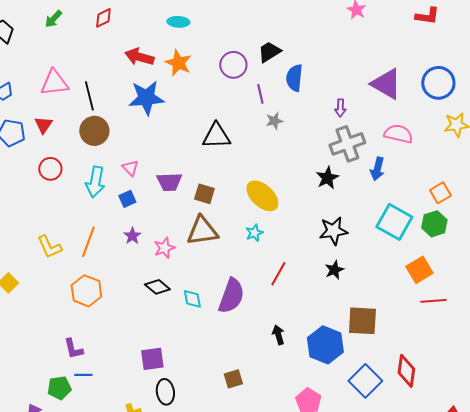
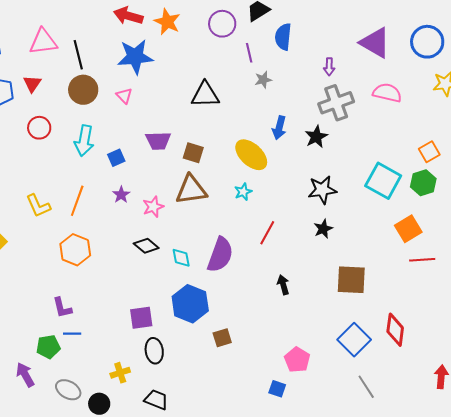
pink triangle: (130, 168) -> (124, 96), moved
blue arrow: (377, 169) -> (279, 128), moved
black arrow: (278, 335) -> (283, 285), moved
blue hexagon: (325, 345) -> (190, 304), moved

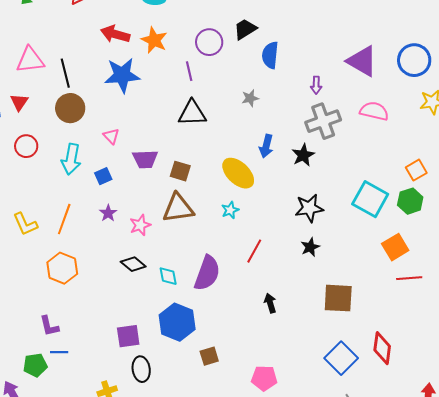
purple line: (249, 53) -> (189, 71), moved
pink triangle: (124, 96) -> (111, 136), moved
pink pentagon: (297, 360) -> (264, 378), moved, turned -30

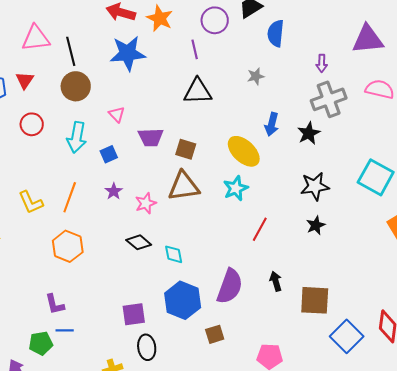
purple triangle: (362, 61) -> (368, 39), turned -36
cyan star: (230, 210) -> (236, 188), size x1.4
purple semicircle: (207, 273) -> (230, 286), moved
brown square: (338, 298) -> (315, 300), moved

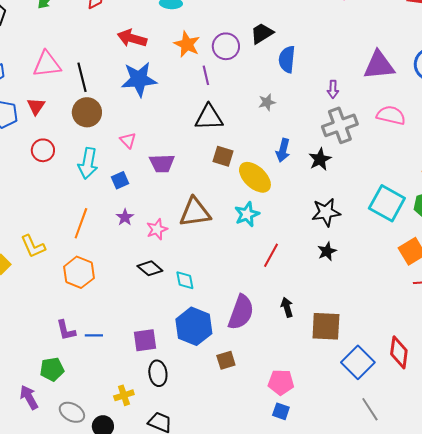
orange star: (160, 18) -> (187, 44), moved
brown square: (186, 149) -> (223, 156), moved
yellow L-shape: (31, 202) -> (33, 246), moved
blue line: (65, 330) -> (94, 335), moved

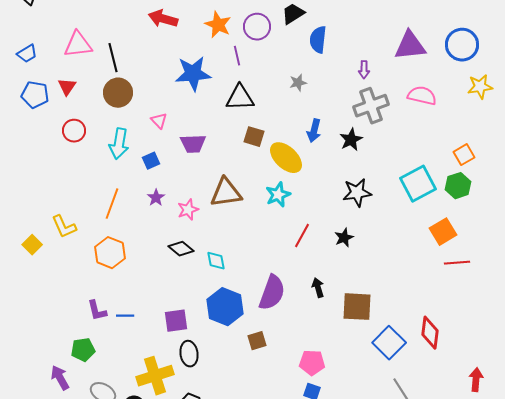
blue star: (139, 79) -> (193, 74), moved
cyan square: (387, 203) -> (418, 184), turned 33
black star: (327, 251) -> (344, 238), moved
yellow cross: (124, 395) -> (155, 376), size x1.8

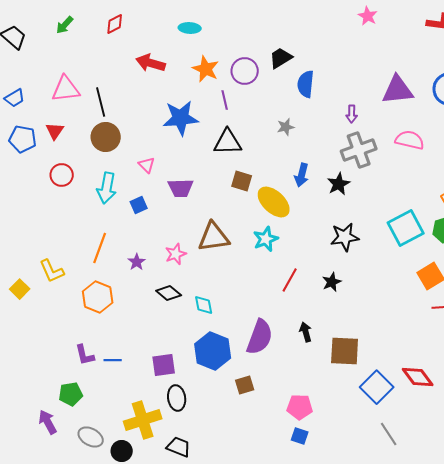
purple star: (156, 198) -> (137, 262), moved
red diamond: (430, 333) -> (418, 377), turned -44

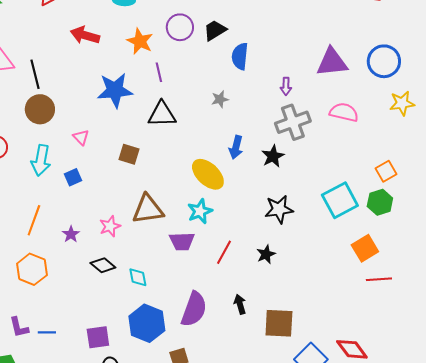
purple circle: (245, 71) -> (180, 27), moved
brown square: (242, 181) -> (129, 154), moved
purple trapezoid: (181, 188) -> (182, 241), moved

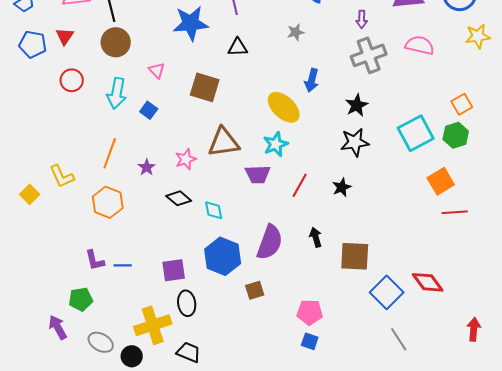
black triangle: (162, 114) -> (238, 47), size x0.7
brown square: (129, 154) -> (205, 87), size x1.4
black star: (273, 156) -> (357, 105), moved
blue square: (73, 177) -> (149, 110), turned -30

